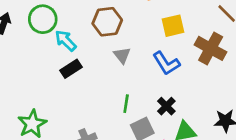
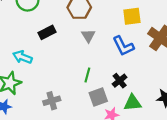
cyan arrow: (66, 41) -> (22, 57), moved, turned -30
black rectangle: (71, 69) -> (47, 32), moved

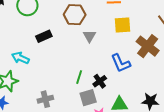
gray triangle: (88, 36) -> (89, 36), moved
blue L-shape: (123, 46) -> (121, 63), moved
black cross: (120, 81) -> (100, 81), moved

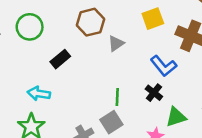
gray triangle: (89, 36) -> (116, 43), turned 40
black cross: (100, 81) -> (154, 93), moved
gray square: (88, 98) -> (111, 122), moved

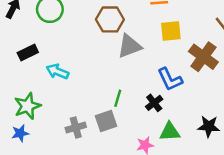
gray triangle: (116, 43) -> (129, 46), size x1.5
black rectangle: (60, 59) -> (28, 52), moved
cyan arrow: (39, 94) -> (57, 72), moved

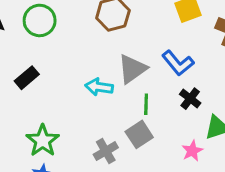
gray triangle: (129, 46) -> (132, 69), moved
cyan arrow: (57, 72) -> (99, 87), moved
blue L-shape: (170, 79) -> (178, 63), moved

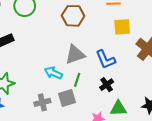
cyan arrow: (99, 87) -> (53, 73), moved

